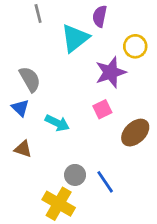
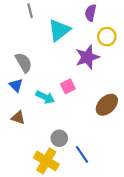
purple semicircle: (100, 16) -> (91, 13), moved
pink square: (102, 109) -> (68, 86), moved
blue line: (105, 182) -> (82, 154), moved

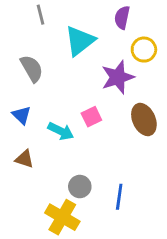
gray semicircle: (24, 63) -> (32, 68), moved
brown ellipse: (107, 105) -> (144, 120), moved, turned -70
blue line: (82, 154) -> (119, 197), moved, turned 42

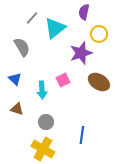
gray line: (40, 15) -> (32, 18), moved, turned 56
brown ellipse: (144, 120) -> (99, 82), turned -35
cyan arrow: (61, 131) -> (42, 90), turned 60
gray circle: (80, 187) -> (46, 122), moved

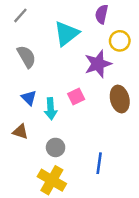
gray line: (32, 18) -> (20, 15), moved
blue triangle: (15, 79) -> (29, 98), moved
brown ellipse: (99, 82) -> (120, 99), turned 45

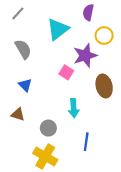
pink square: (76, 97) -> (66, 72), moved, turned -32
cyan arrow: (51, 109) -> (74, 108), moved

